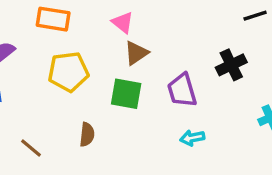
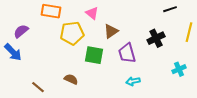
brown triangle: (136, 53) -> (111, 31), moved
yellow pentagon: (68, 72) -> (72, 33), moved
brown semicircle: (87, 134) -> (71, 79), turned -72

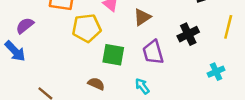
brown triangle: (111, 31) -> (142, 17), moved
brown semicircle: (71, 79) -> (96, 84), moved
cyan arrow: (133, 81) -> (142, 86), moved, turned 64

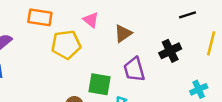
green square: (113, 55) -> (99, 84), moved

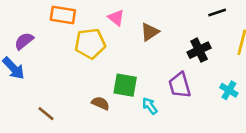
purple trapezoid: (134, 69) -> (180, 85), moved
cyan cross: (199, 89) -> (229, 90), turned -35

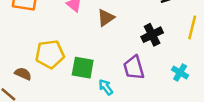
yellow pentagon: (90, 44) -> (50, 54), moved
brown semicircle: (100, 103) -> (23, 74), moved

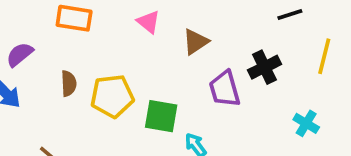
purple trapezoid: (134, 68) -> (225, 89), moved
brown semicircle: (23, 74) -> (69, 83), moved, turned 63

